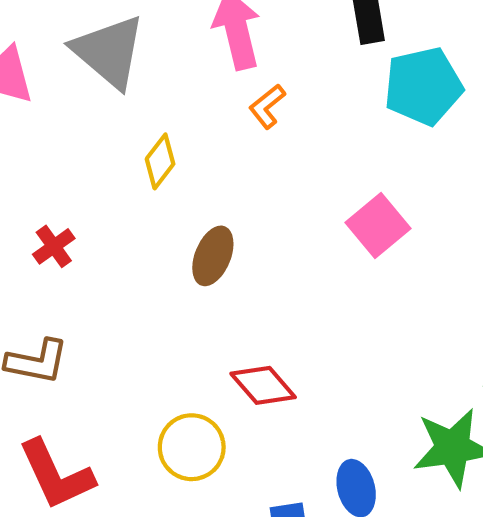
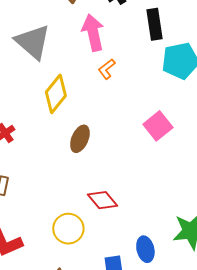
yellow diamond: (160, 161) -> (56, 94), size x1.5

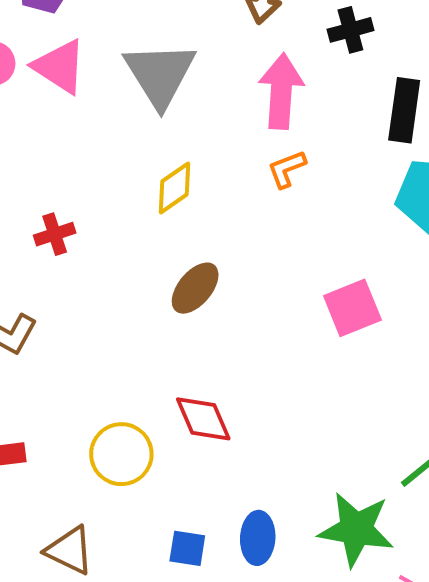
yellow diamond: (56, 94) -> (175, 188), size x0.7

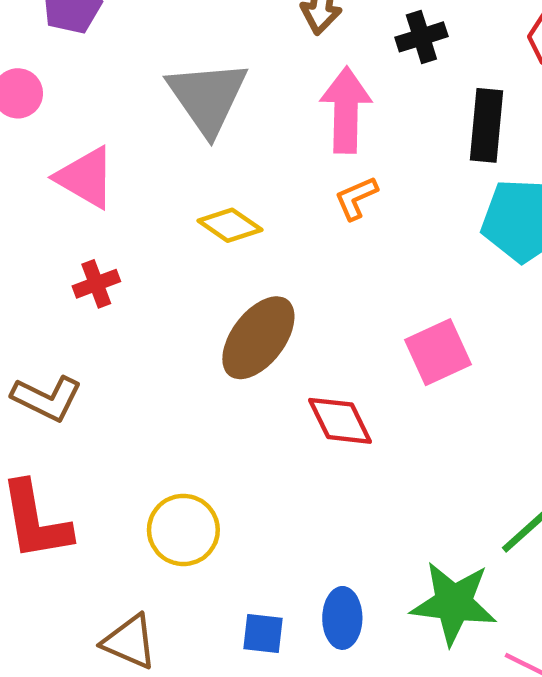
pink triangle: (60, 67) -> (86, 177), moved
yellow diamond: (175, 188) -> (230, 225), turned 72
brown ellipse: (195, 288) -> (258, 338), size x1.4
red diamond: (203, 419) -> (340, 421), moved

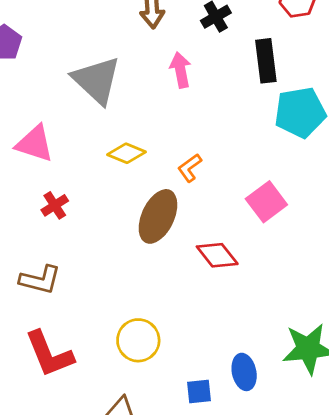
pink arrow: (346, 110) -> (180, 70), size x0.7
orange L-shape: (356, 198) -> (190, 168), moved

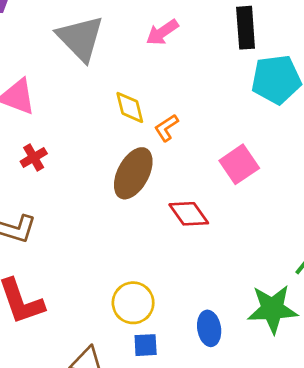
pink arrow: (180, 70) -> (162, 32), turned -116
yellow diamond: (126, 153) -> (130, 107), moved, turned 51
yellow circle: (138, 340) -> (133, 303), moved
blue square: (199, 391) -> (146, 345), moved

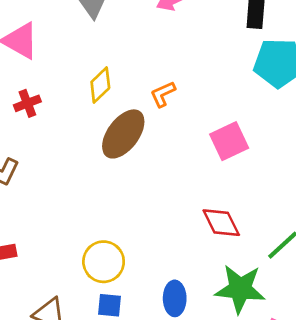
yellow diamond: (130, 107) -> (100, 85), moved, turned 51
red diamond: (189, 214) -> (221, 223), moved

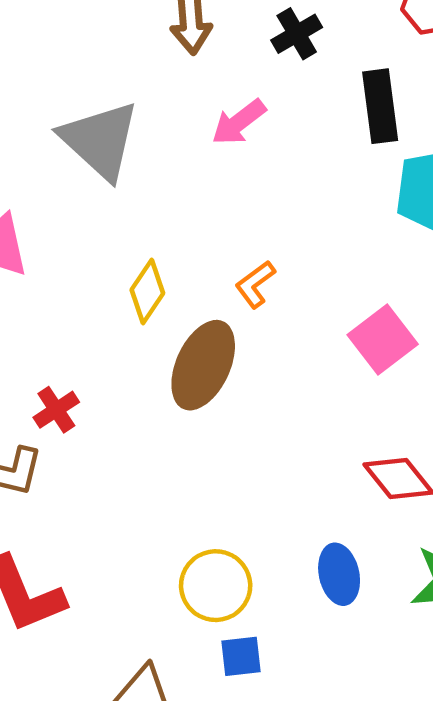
red cross: (27, 103) -> (56, 410), moved
blue ellipse: (175, 298) -> (339, 574), moved

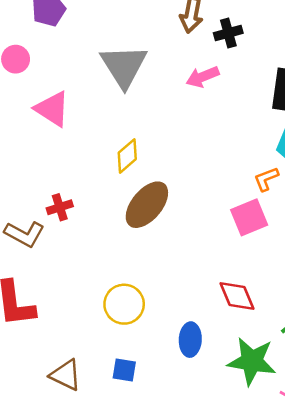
black cross: (297, 34) -> (228, 33), moved
orange L-shape: (255, 284) -> (266, 179), moved
yellow circle: (216, 586) -> (124, 304), moved

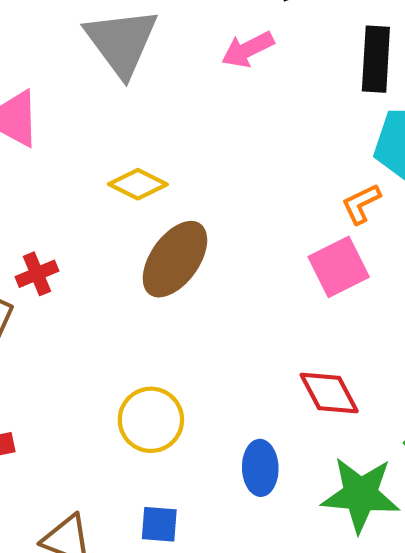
yellow diamond: (127, 156) -> (138, 184), turned 72

